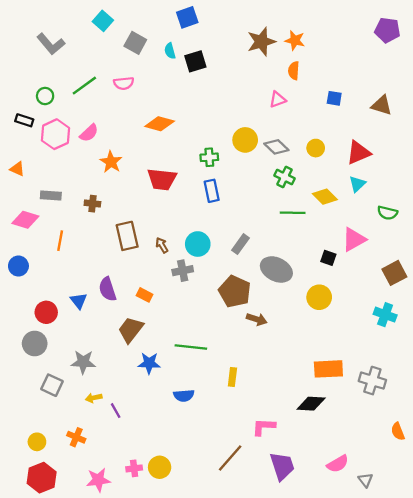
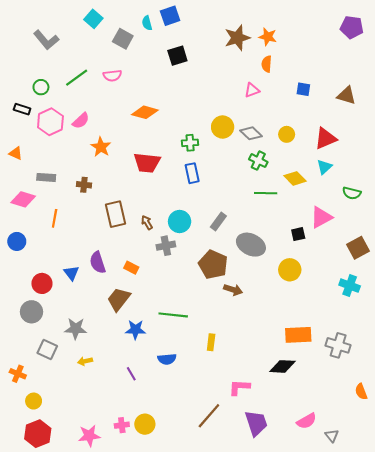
cyan semicircle: (170, 51) -> (147, 23), moved
black square: (328, 258) -> (298, 234), turned -32
purple line: (116, 411) -> (131, 374), moved
orange cross: (76, 437) -> (18, 374), moved

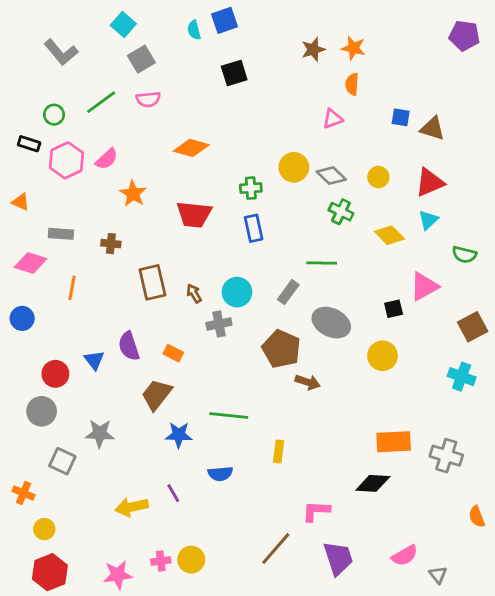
brown star: (237, 38) -> (313, 49), size x0.7
gray square: (123, 39) -> (141, 59), moved, turned 30
brown triangle: (346, 96) -> (432, 128), moved
green line: (266, 193) -> (322, 263), moved
yellow arrow: (85, 361) -> (132, 507), moved, size x1.6

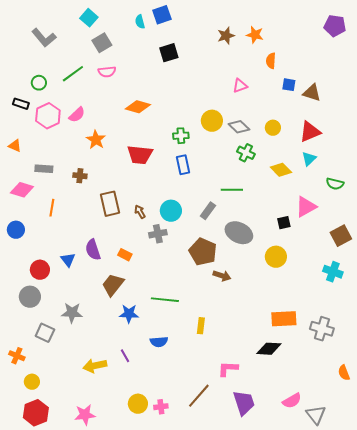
orange semicircle: (352, 84) -> (271, 61), moved
pink cross: (161, 561) -> (161, 407), moved
gray triangle: (438, 575) -> (316, 415), size x1.5

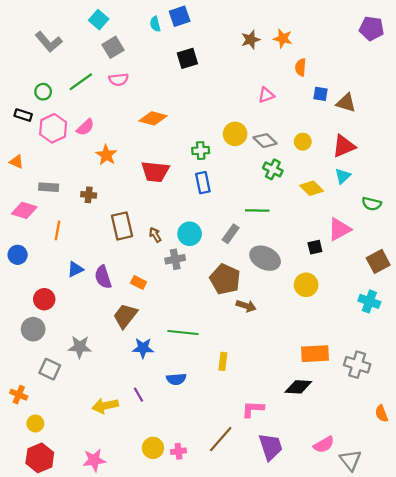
blue triangle: (68, 260) -> (75, 269), moved, turned 42

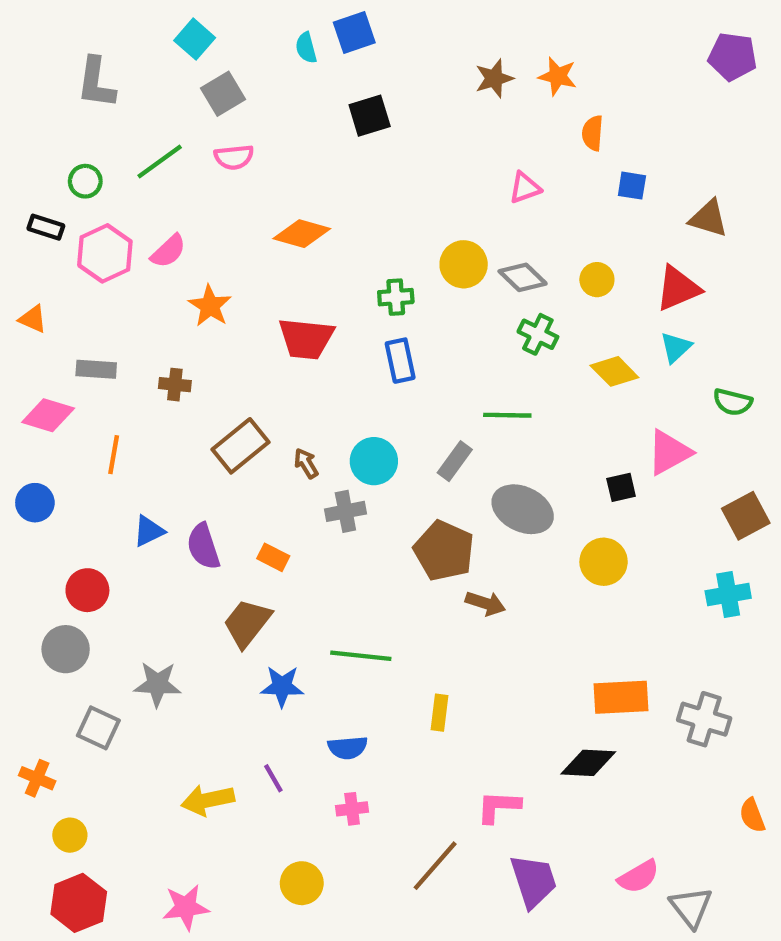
gray L-shape: (49, 42) -> (96, 83), turned 48
brown triangle: (346, 103) -> (708, 218), moved
brown rectangle: (122, 226) -> (241, 446), turned 64
cyan cross: (369, 301) -> (728, 595), turned -30
pink cross: (178, 451) -> (352, 809), moved

